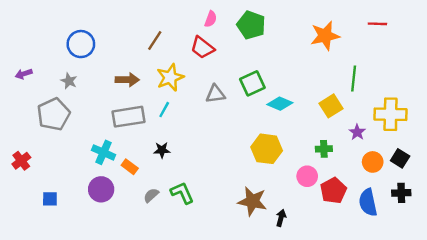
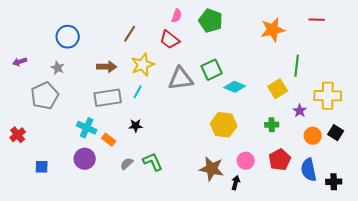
gray triangle: (215, 94) -> (181, 79), size x1.5
pink circle: (307, 176) -> (246, 161), moved
black cross: (401, 193) -> (334, 182), moved

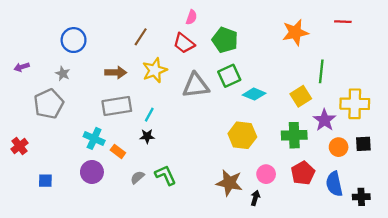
green pentagon: (211, 21) -> (225, 40), moved
cyan line: (138, 92) -> (149, 115), moved
purple star: (300, 111) -> (324, 120), size x1.5
green cross: (272, 125) -> (294, 135), size x1.6
black square: (336, 133) -> (363, 144), turned -35

